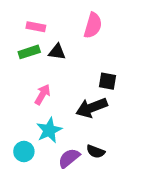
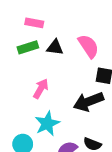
pink semicircle: (93, 25) -> (88, 46), moved, turned -50

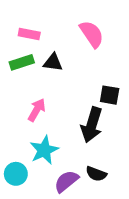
pink semicircle: (88, 46) -> (92, 34), moved
black arrow: (88, 102) -> (92, 125), turned -52

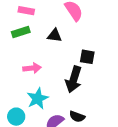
black triangle: (53, 62) -> (55, 35), moved
pink arrow: (37, 110) -> (32, 68), turned 54

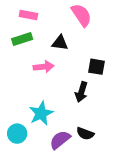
pink arrow: (32, 68) -> (44, 67), moved
black arrow: (74, 79) -> (81, 92), size x0.7

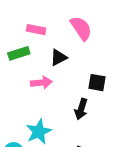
pink rectangle: (28, 15) -> (36, 30), moved
black triangle: (60, 43) -> (59, 57), turned -36

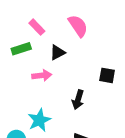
pink rectangle: (36, 30) -> (37, 27), turned 35
black square: (97, 83) -> (107, 75), moved

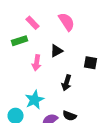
black triangle: (57, 52) -> (56, 51), moved
pink arrow: (42, 75) -> (36, 63), turned 105

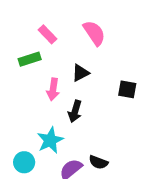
black arrow: (66, 83) -> (75, 111), moved

